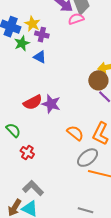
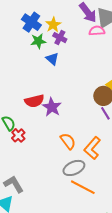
red cross: (27, 152) -> (18, 135), moved

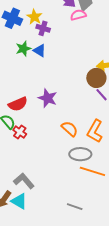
green star: (38, 41) -> (23, 49), moved
red semicircle: (34, 101) -> (18, 104), moved
gray ellipse: (74, 168) -> (80, 154), turned 35

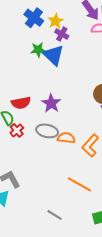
blue triangle: (40, 51) -> (53, 55), size x1.6
orange semicircle: (70, 129) -> (66, 138), turned -48
gray ellipse: (80, 154) -> (47, 131), moved

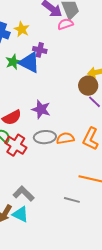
purple cross: (62, 34) -> (40, 50), moved
red cross: (17, 130) -> (16, 145), size x1.5
gray line: (55, 215) -> (72, 200), moved

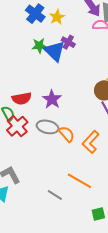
orange semicircle: (65, 138) -> (67, 134), turned 42

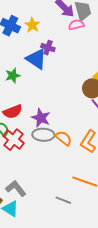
green star: (39, 46) -> (13, 76), moved
purple star: (52, 99) -> (41, 118), moved

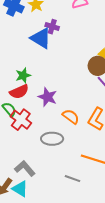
green star: (13, 76) -> (23, 75), moved
gray ellipse: (43, 135) -> (52, 139), moved

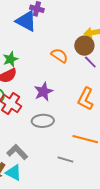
purple star: (47, 97) -> (43, 92), moved, turned 30
orange semicircle: (71, 117) -> (59, 56), moved

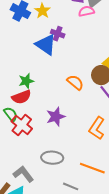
gray ellipse: (43, 121) -> (52, 158), moved

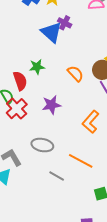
green star: (26, 81) -> (37, 67), moved
red semicircle: (21, 97) -> (20, 81), turned -96

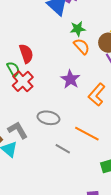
green star: (37, 67) -> (78, 29), moved
purple star: (51, 105) -> (70, 79), moved, turned -30

